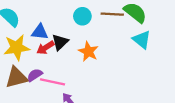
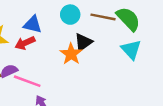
blue triangle: (40, 32) -> (33, 24), moved
black triangle: (60, 42) -> (83, 42), moved

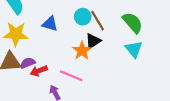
brown line: (103, 17) -> (98, 21), moved, turned 45
red arrow: (25, 43) -> (39, 71), moved
pink line: (27, 81) -> (71, 76), moved

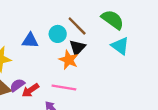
cyan circle: (83, 17) -> (58, 34), moved

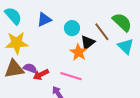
brown line: (77, 26) -> (102, 32), moved
blue triangle: (30, 41) -> (44, 20), moved, turned -35
purple semicircle: (17, 85) -> (30, 68), turned 48

